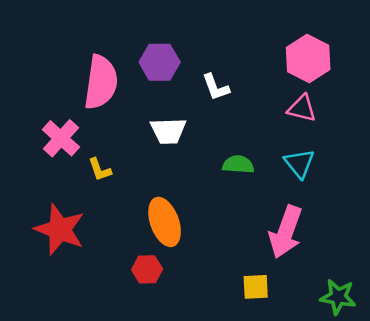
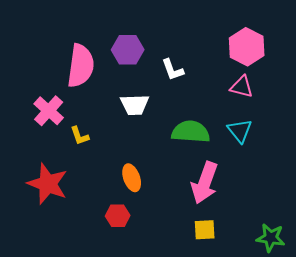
green semicircle: (238, 165) -> (191, 132), size x1.5
orange ellipse: (165, 222) -> (132, 178), size x0.7
pink arrow: (286, 232) -> (205, 183), moved

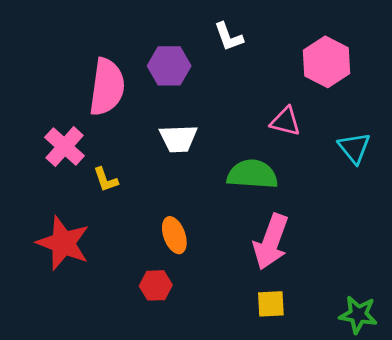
white L-shape: (173, 70) -> (229, 37), moved
pink triangle: (242, 87) -> (285, 121), moved
cyan triangle: (240, 131) -> (354, 148), moved

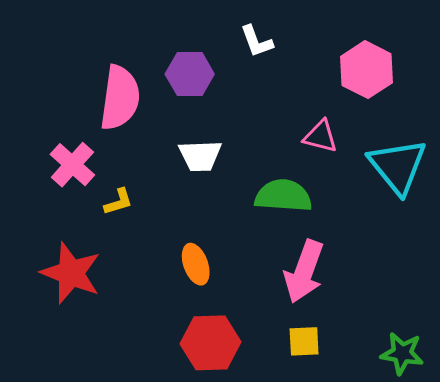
cyan triangle: (354, 148) -> (398, 166), size x1.6
yellow L-shape: (106, 180) -> (118, 202), turned -88
red hexagon: (156, 285) -> (211, 343), moved, size x1.6

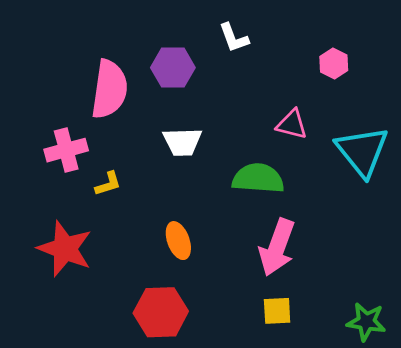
pink hexagon: (366, 70) -> (334, 64), size x0.6
pink cross: (72, 165) -> (66, 150), turned 33
red hexagon: (211, 343) -> (161, 312), moved

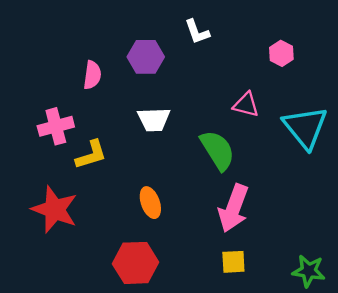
pink semicircle: (109, 89) -> (92, 75), size x0.6
green semicircle: (258, 178) -> (218, 150), turned 54
yellow L-shape: (108, 184) -> (91, 155), size x1.4

